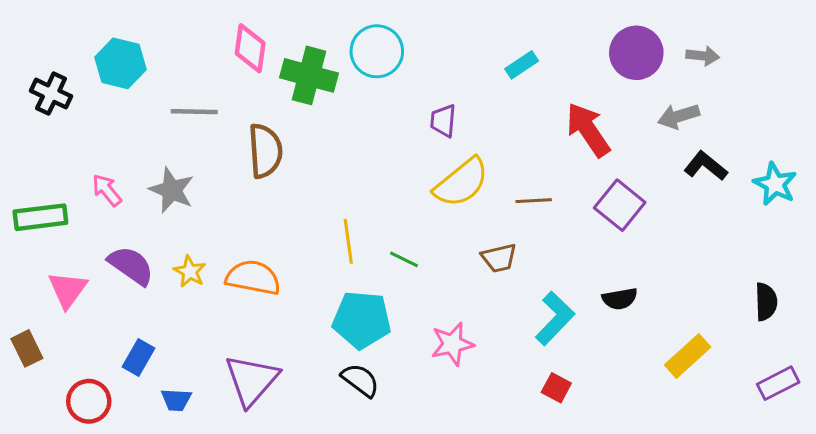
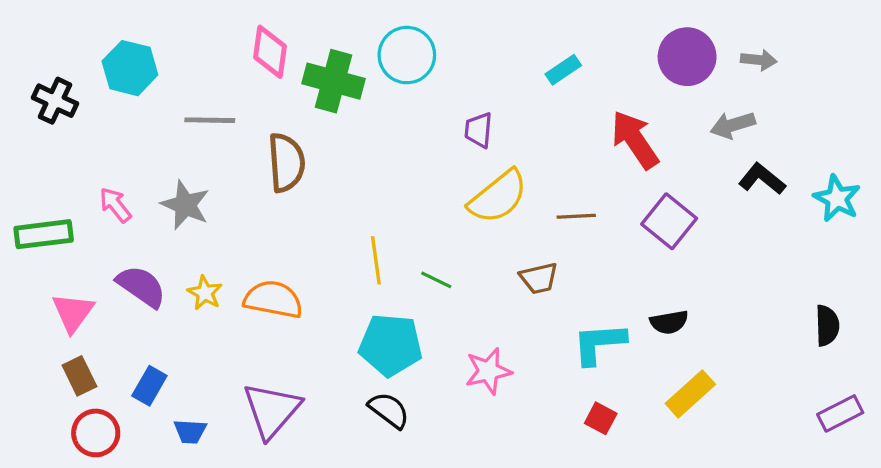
cyan L-shape: (555, 318) -> (599, 343), turned -138
brown rectangle: (27, 348) -> (79, 376), moved
yellow rectangle: (688, 356) -> (690, 394), moved

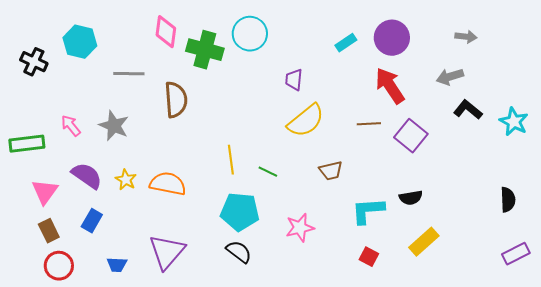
purple circle: (687, 57) -> (392, 38), moved
brown line: (576, 216) -> (369, 124), moved
blue rectangle: (149, 386) -> (92, 221), moved

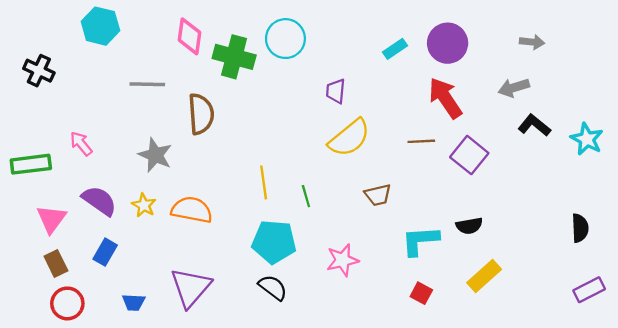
cyan hexagon: (80, 42) -> (100, 26), moved
gray star: (114, 126) -> (155, 155), moved
green line: (268, 172) -> (306, 196), turned 48

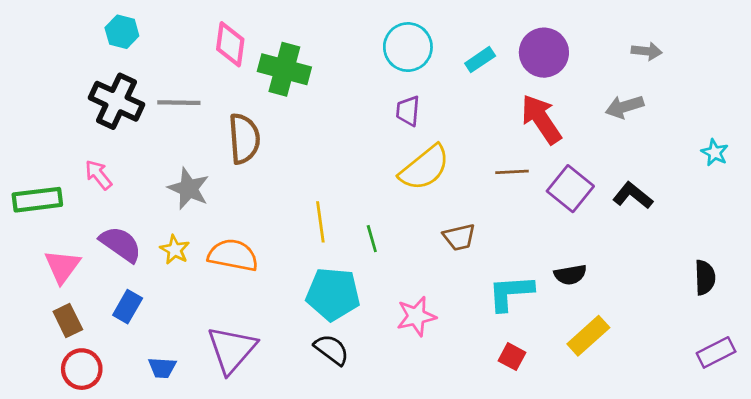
cyan hexagon: (100, 26) -> (122, 32), size x0.7
cyan circle: (285, 39) -> (408, 47), moved
black cross: (39, 71) -> (116, 101), moved, size x1.4
black L-shape: (534, 125) -> (633, 196), moved
cyan star: (587, 139) -> (715, 153), moved, size x0.7

